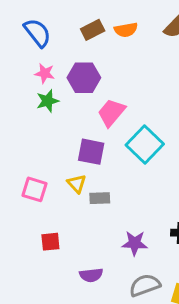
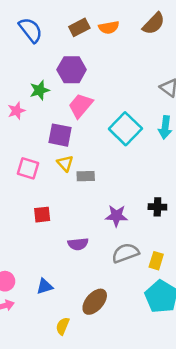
pink star: (45, 73) -> (16, 111), moved, turned -30
pink trapezoid: (111, 113) -> (81, 106), moved
purple square: (91, 152) -> (60, 135), moved

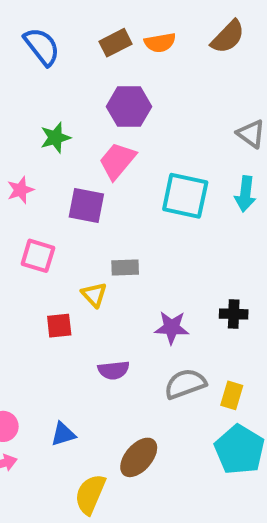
purple hexagon: (72, 70) -> (129, 107), moved
pink star: (16, 111) -> (20, 190), moved
cyan square: (125, 129) -> (185, 196), turned -32
yellow triangle: (65, 163) -> (94, 295), moved
yellow semicircle: (63, 326) -> (90, 494), size x1.5

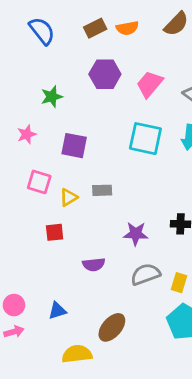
pink trapezoid: (117, 161) -> (150, 84), moved
yellow triangle: (94, 295) -> (69, 197), moved, turned 42
yellow semicircle: (90, 494) -> (77, 354), turned 60

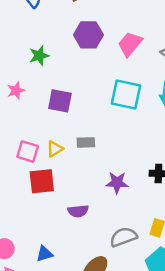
pink square: (39, 182) -> (28, 151), moved
red square: (55, 232) -> (42, 181), size x1.5
gray semicircle: (145, 274) -> (123, 237), moved

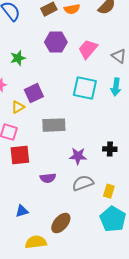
purple square: (60, 101) -> (34, 93), turned -36
gray rectangle: (86, 142) -> (54, 125), size x1.6
yellow triangle: (55, 149) -> (18, 107), moved
gray semicircle: (123, 237) -> (83, 183), moved

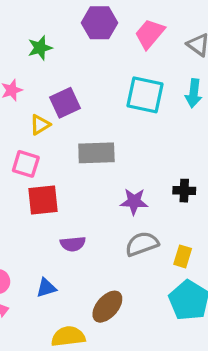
purple semicircle: (48, 178) -> (73, 244), moved

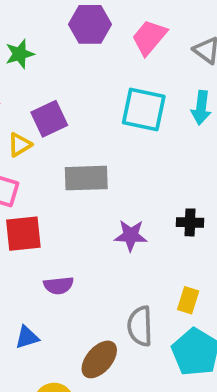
gray semicircle: (142, 244) -> (140, 326), moved, turned -72

